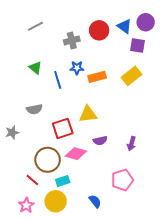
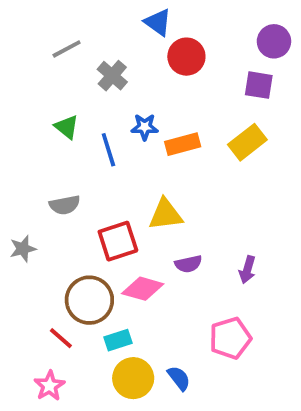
blue triangle: (124, 26) -> (158, 22), moved
gray cross: (72, 40) -> (112, 76), moved, turned -35
yellow circle: (56, 201) -> (133, 378), moved

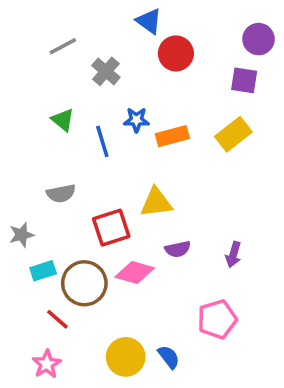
cyan rectangle: (118, 340) -> (43, 271), moved

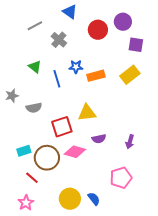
blue triangle: (149, 21) -> (70, 12), moved
purple circle: (259, 39) -> (123, 22), moved
gray star: (22, 235) -> (12, 96), moved

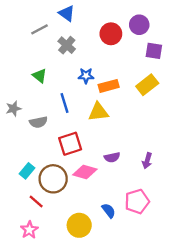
blue triangle: (70, 12) -> (67, 13), moved
blue line: (57, 79) -> (64, 103), moved
yellow triangle: (87, 113) -> (98, 112), moved
cyan rectangle: (24, 151) -> (27, 171), turned -32
blue semicircle: (94, 199) -> (109, 211), moved

